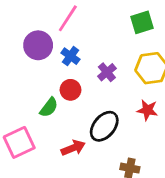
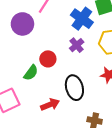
blue cross: (70, 56) -> (82, 19), moved, size x1.5
black ellipse: (104, 126) -> (74, 88), turned -55

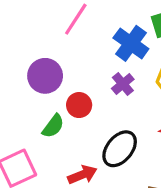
purple circle: (22, 24) -> (45, 76), moved
black ellipse: (74, 88) -> (120, 149), turned 55

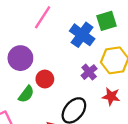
purple cross: (123, 84) -> (89, 72), moved

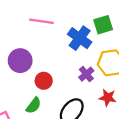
pink line: (43, 17) -> (41, 21), turned 65
green semicircle: (26, 94) -> (34, 105), moved

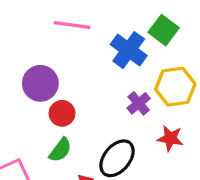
green square: (103, 25) -> (164, 30), turned -36
red circle: (44, 81) -> (62, 113), moved

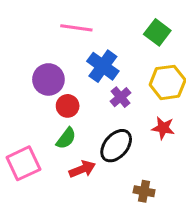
blue cross: (129, 50) -> (103, 66), moved
purple cross: (139, 103) -> (121, 97), moved

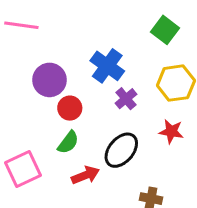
pink line: (76, 28) -> (21, 25), moved

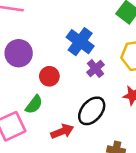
purple circle: (49, 80) -> (19, 53), moved
green semicircle: (68, 142) -> (34, 104), moved

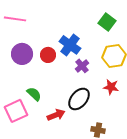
red circle: (49, 76) -> (48, 55), moved
green semicircle: (34, 104) -> (34, 94), turned -84

